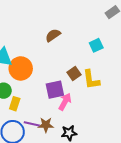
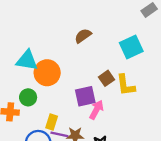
cyan square: (96, 45) -> (131, 47), size x1.5
yellow rectangle: (15, 104) -> (52, 122), moved

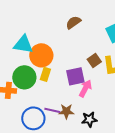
green circle: (28, 97) -> (24, 77), size x1.5
yellow rectangle: (52, 122) -> (45, 74), moved

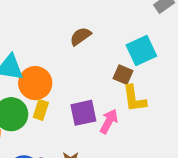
brown square: (94, 60) -> (123, 75), moved, turned -32
pink arrow: (85, 88) -> (109, 121), moved

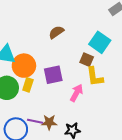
cyan square: (141, 50) -> (100, 42), turned -30
purple square: (83, 113) -> (53, 75), moved

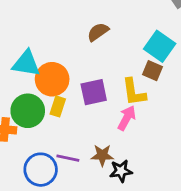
brown square: (87, 60) -> (152, 71), moved
yellow L-shape: (95, 77) -> (134, 92), moved
brown star: (49, 122) -> (102, 155), moved

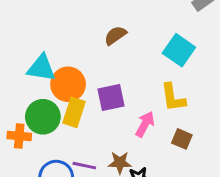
brown square: (152, 71) -> (182, 139), moved
yellow L-shape: (134, 92) -> (173, 98), moved
yellow rectangle: (58, 106) -> (74, 112), size x1.4

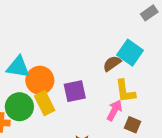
brown semicircle: (115, 35) -> (112, 63), moved
yellow rectangle: (74, 112) -> (45, 103), turned -45
pink arrow: (145, 124) -> (114, 110), moved

